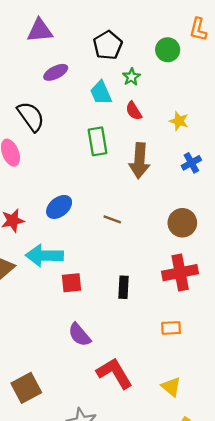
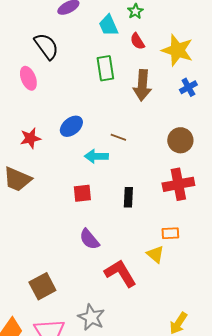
yellow star: (179, 121) -> (177, 50), size x1.8
cyan arrow: (44, 256) -> (96, 156), moved, size x0.7
yellow triangle: (171, 387) -> (155, 254), moved

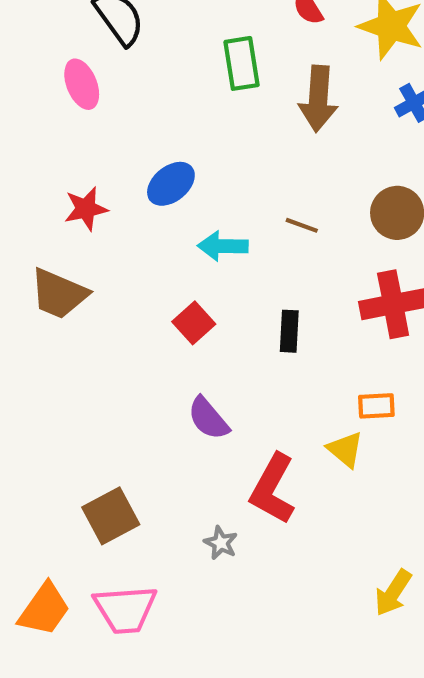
brown line: (118, 137) -> (302, 225), moved
red square: (82, 193) -> (194, 323), turned -36
red L-shape: (120, 273) -> (273, 489), turned -120
gray star: (91, 317) -> (221, 543), moved, size x0.6

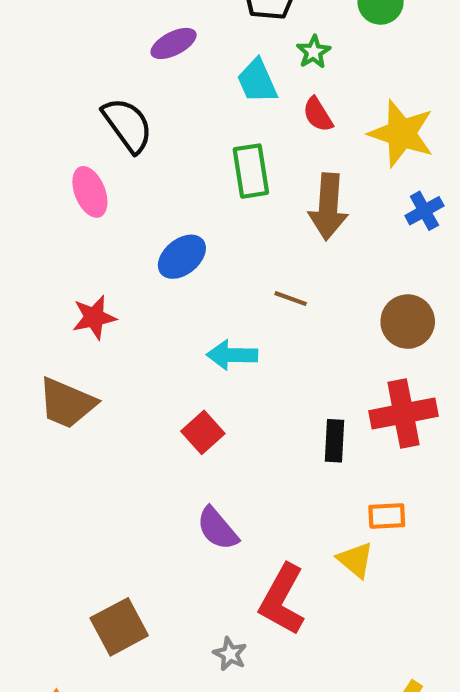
blue ellipse: (171, 184) -> (182, 257), moved
brown line: (302, 225) -> (291, 299), moved
black rectangle: (289, 331) -> (335, 441), moved

